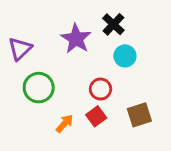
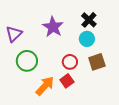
black cross: (113, 24) -> (89, 20), moved
brown square: (139, 115) -> (97, 62), moved
orange arrow: (65, 124) -> (45, 86), size x1.5

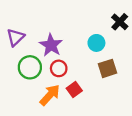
black cross: (89, 20) -> (120, 22), moved
purple star: (53, 27) -> (51, 45), moved
red circle: (70, 62) -> (59, 68), moved

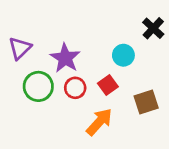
brown square: (108, 68) -> (146, 102), moved
red square: (74, 89) -> (108, 85), moved
orange arrow: (50, 95) -> (99, 122), moved

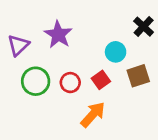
purple star: (65, 58) -> (58, 35), moved
brown square: (146, 102) -> (138, 76), moved

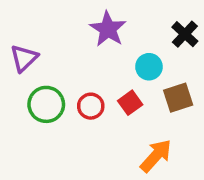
purple star: (58, 35) -> (108, 29), moved
orange arrow: (93, 115) -> (156, 156), moved

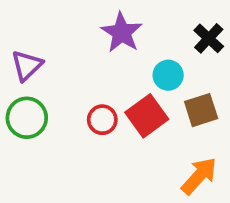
red square: (130, 103) -> (147, 116), size x1.5
green circle: (46, 104) -> (27, 118), moved
orange arrow: (156, 156) -> (199, 176), moved

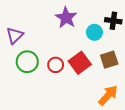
black cross: (209, 38) -> (113, 21), turned -35
cyan circle: (168, 75) -> (94, 32), moved
green circle: (27, 118) -> (27, 62), moved

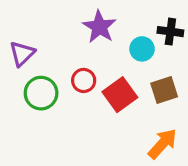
red circle: (56, 65) -> (84, 80), moved

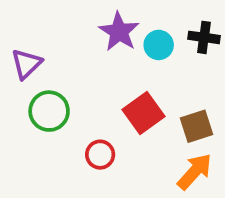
cyan circle: (142, 49) -> (159, 45), moved
red circle: (84, 80) -> (100, 155), moved
brown square: (164, 90) -> (196, 126), moved

